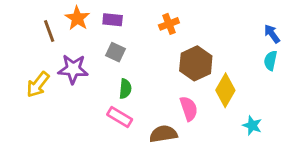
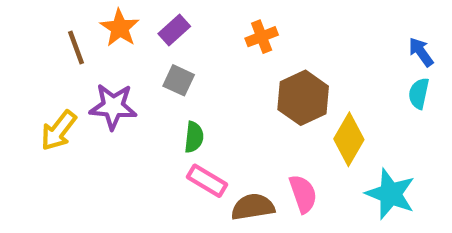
purple rectangle: (113, 20) -> (174, 30), turned -48
pink semicircle: (189, 109) -> (303, 194), moved
pink rectangle: (120, 117) -> (207, 181), moved
cyan star: (252, 125) -> (390, 194), size x1.6

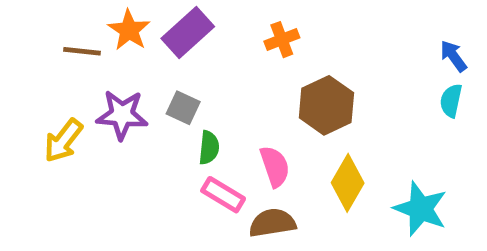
purple rectangle: (174, 30) -> (188, 32), size x1.5
brown line: (76, 48) -> (82, 51), turned -64
gray square: (179, 80) -> (183, 108), moved
yellow diamond: (349, 139) -> (348, 183), moved
pink semicircle: (303, 194) -> (275, 166), moved

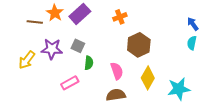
pink rectangle: (223, 195) -> (70, 83), moved, turned -60
cyan star: (420, 209) -> (179, 89), turned -30

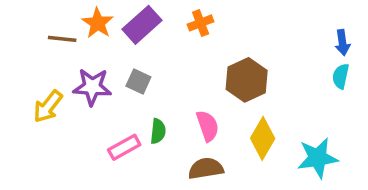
orange cross: (120, 17) -> (201, 23), moved
blue arrow: (193, 24) -> (342, 43), turned -152
green semicircle: (89, 63) -> (158, 131), moved

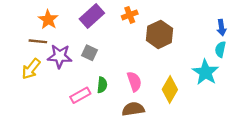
orange star: (98, 23) -> (48, 20), moved
brown line: (62, 39) -> (38, 41), moved
brown hexagon: (247, 80) -> (160, 34), moved
cyan star: (318, 158) -> (205, 72), moved, turned -30

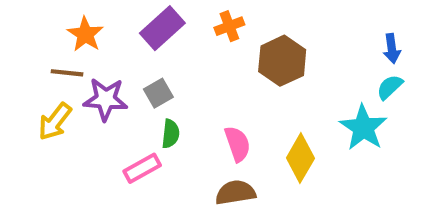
cyan semicircle: (220, 49) -> (390, 87), turned 35
gray square: (89, 53) -> (158, 93), turned 35
green semicircle: (102, 85) -> (171, 134), moved

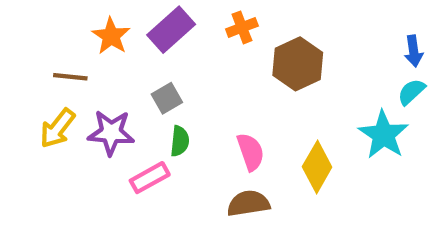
orange star: (85, 34) -> (111, 36), moved
purple star: (106, 99) -> (111, 133), moved

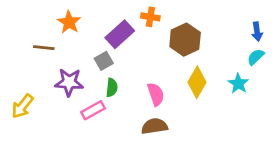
orange cross: (242, 27) -> (150, 17), turned 30
purple rectangle: (171, 30) -> (120, 34), moved
yellow arrow: (57, 128) -> (22, 106), moved
cyan star: (384, 135) -> (238, 84), size x0.7
yellow diamond: (317, 167) -> (197, 82), moved

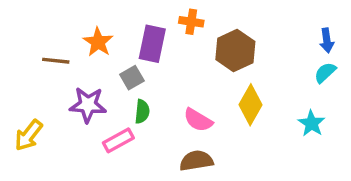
orange star: (69, 22) -> (98, 42), moved
purple rectangle: (120, 34) -> (152, 44), turned -36
cyan star: (238, 84) -> (312, 123), moved
pink semicircle: (156, 94) -> (198, 120), turned 140

